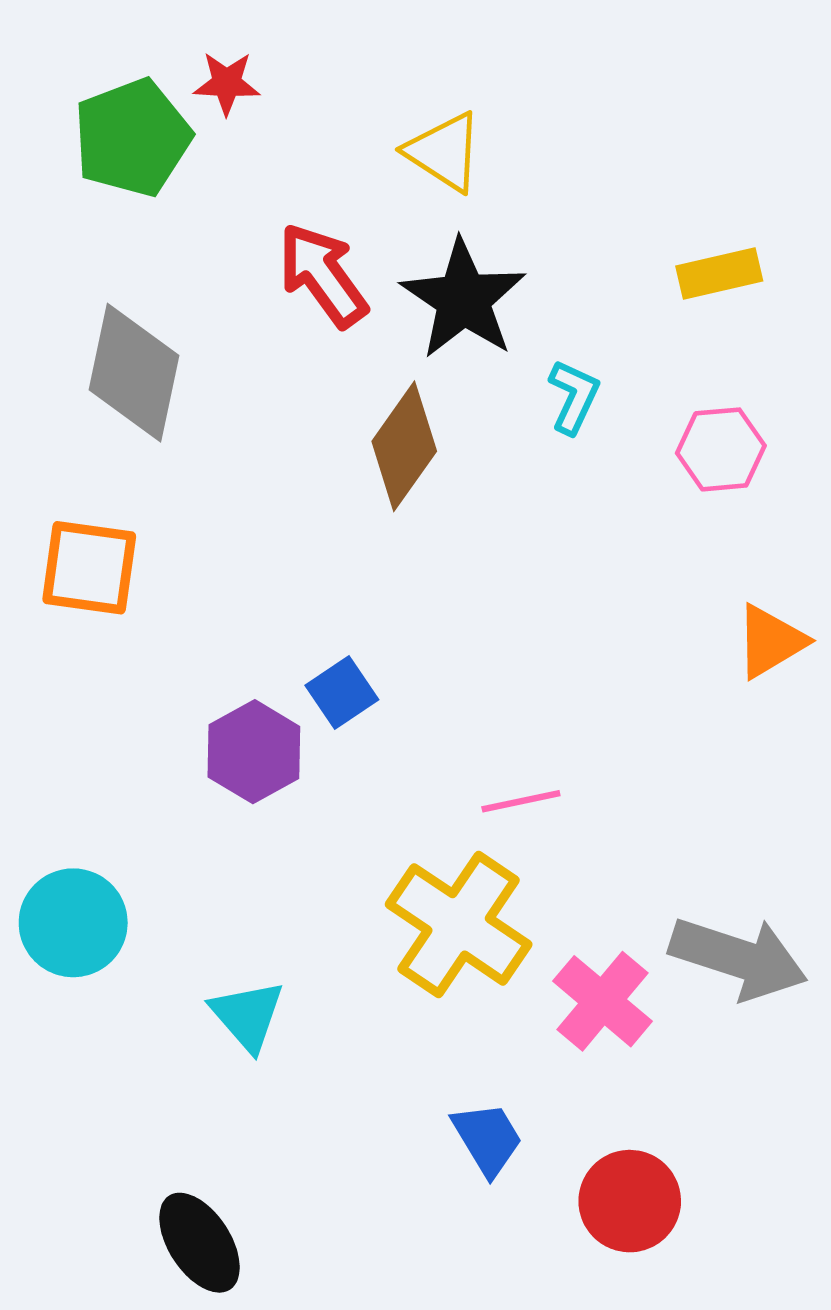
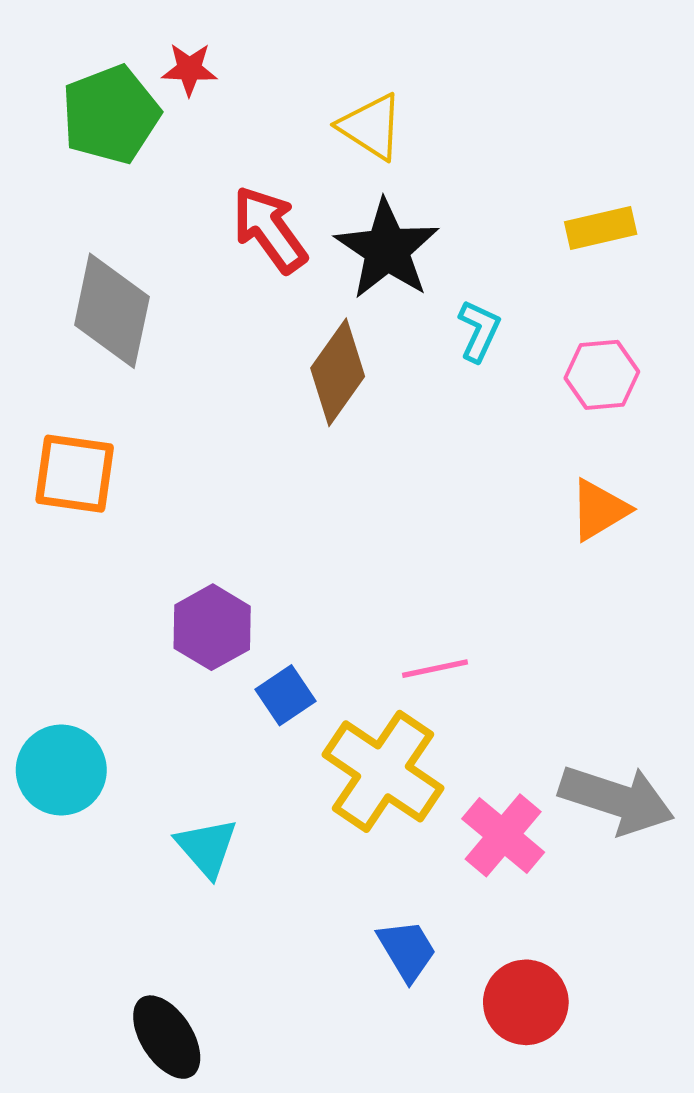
orange triangle: (770, 641) -> (599, 510), moved
blue square: (342, 693) -> (286, 695), moved

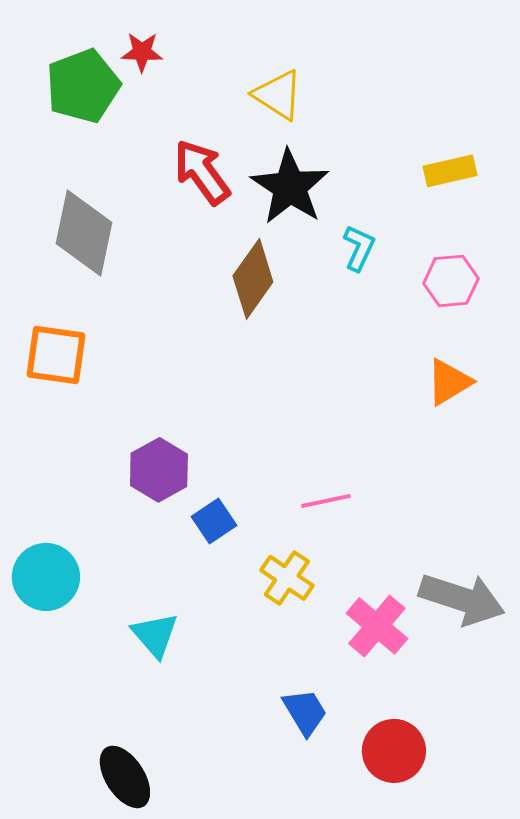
yellow cross: (383, 771) -> (287, 578), size x0.6

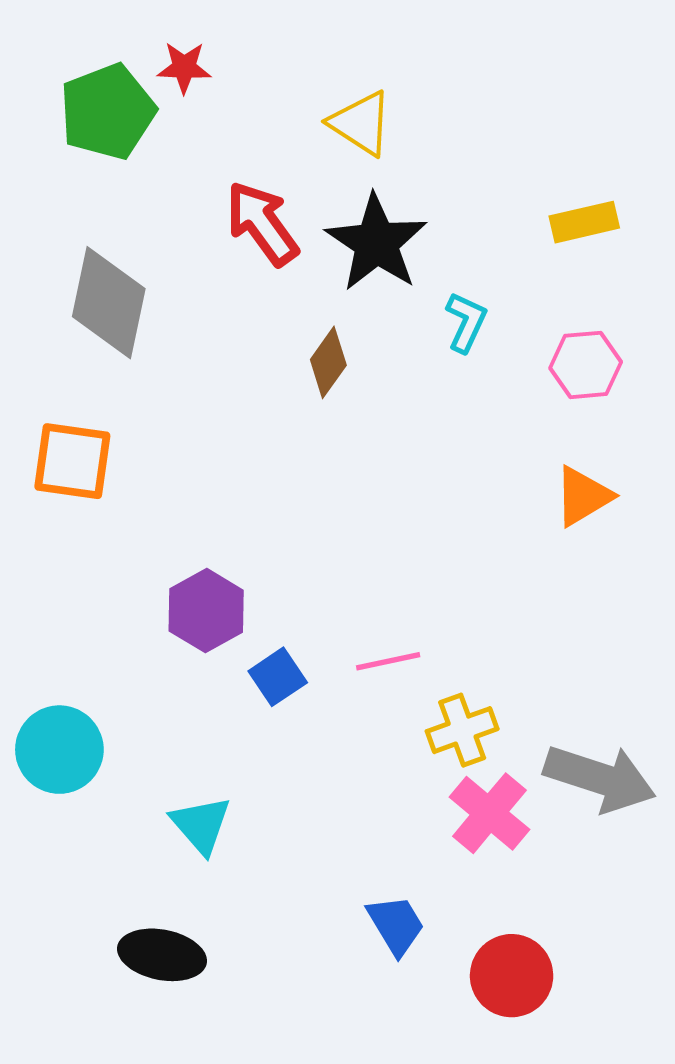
brown diamond: (253, 279) -> (328, 362), size x0.7
pink line: (326, 501) -> (388, 661), moved
yellow cross: (287, 578) -> (462, 730), moved, turned 36
black ellipse: (125, 777) -> (162, 955), moved, turned -46

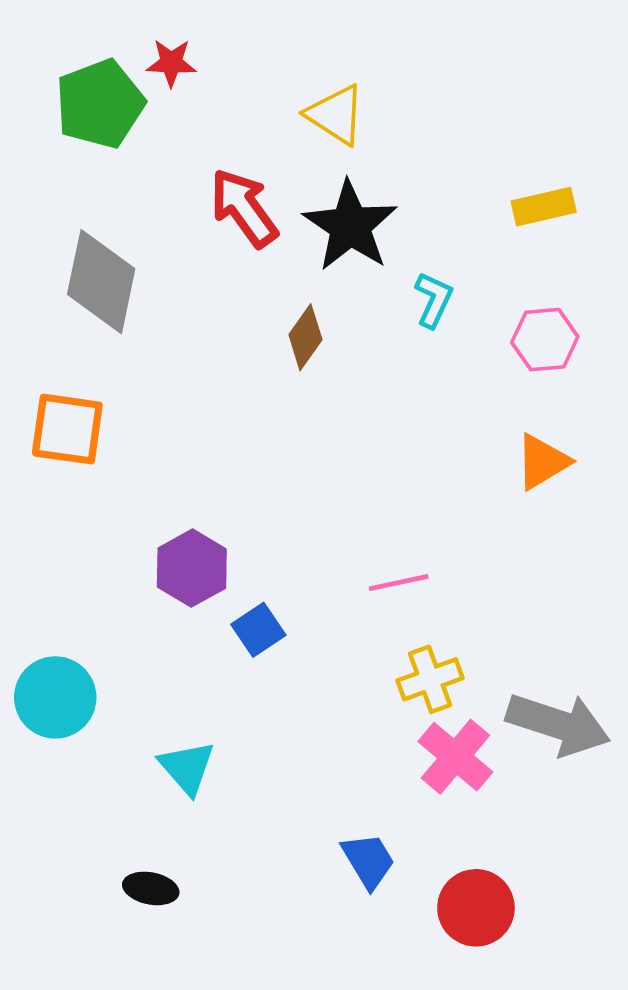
pink line: (388, 661) -> (399, 583), moved
black ellipse: (162, 955) -> (151, 888), size x0.7

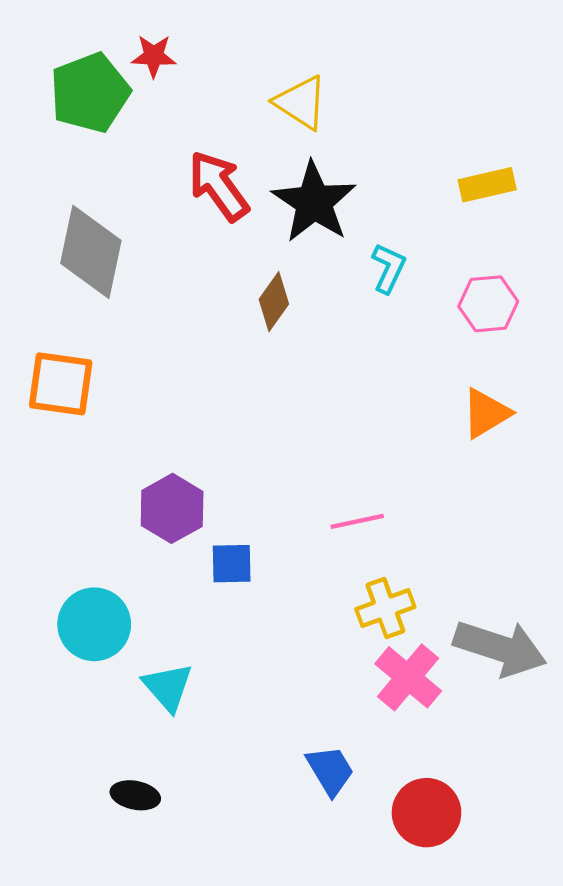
blue square: (258, 630) -> (232, 564), turned 33
cyan circle: (55, 697) -> (94, 624), moved

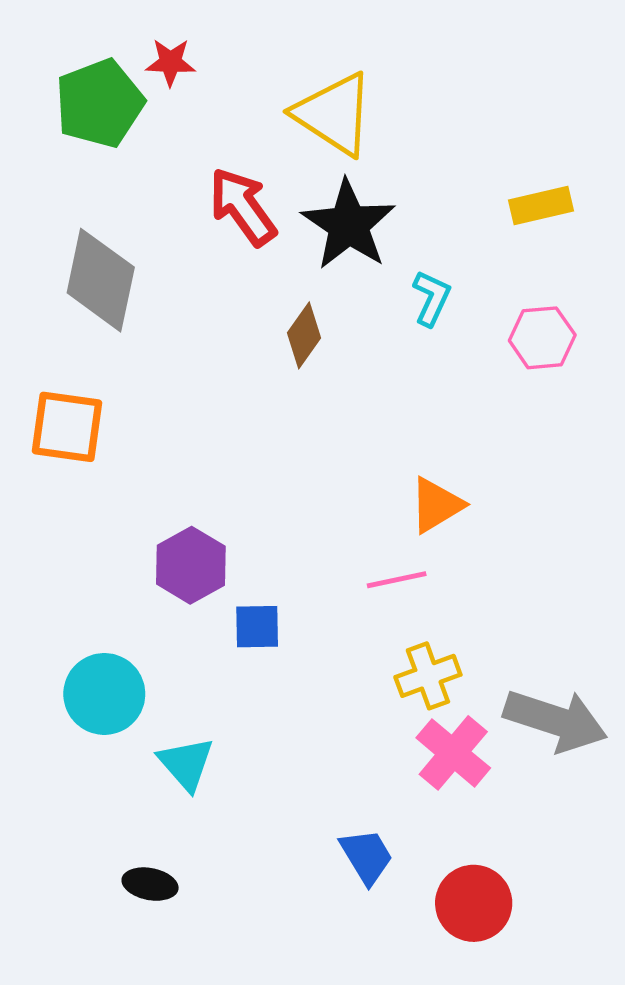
yellow triangle: (301, 102) -> (334, 114), size x1.4
orange triangle: (486, 413) -> (436, 505), moved

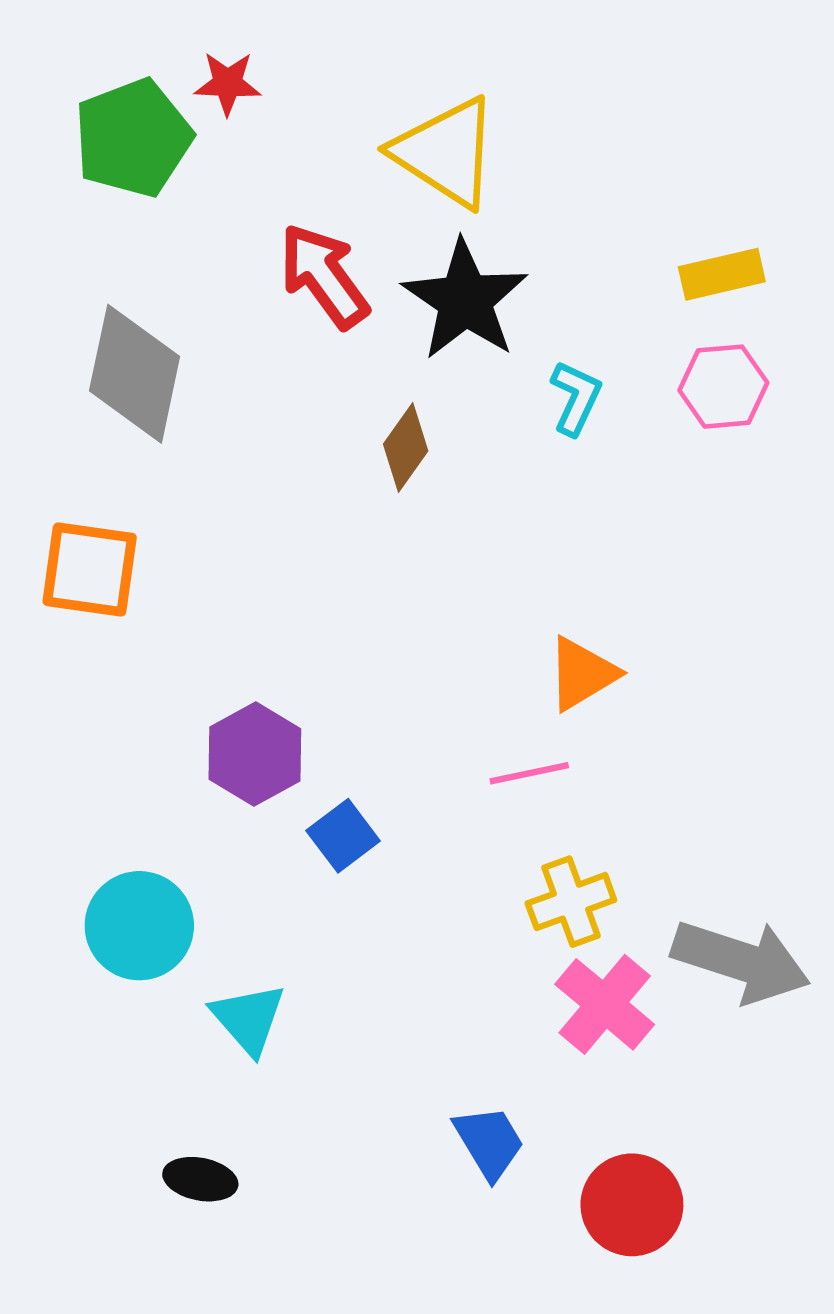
pink hexagon: (542, 338) -> (723, 387), moved
blue square: (257, 627) -> (343, 836), turned -36

